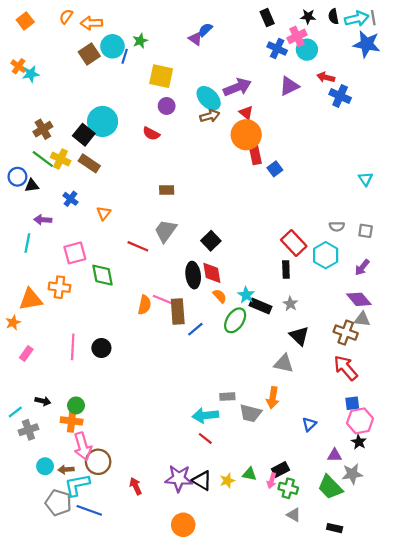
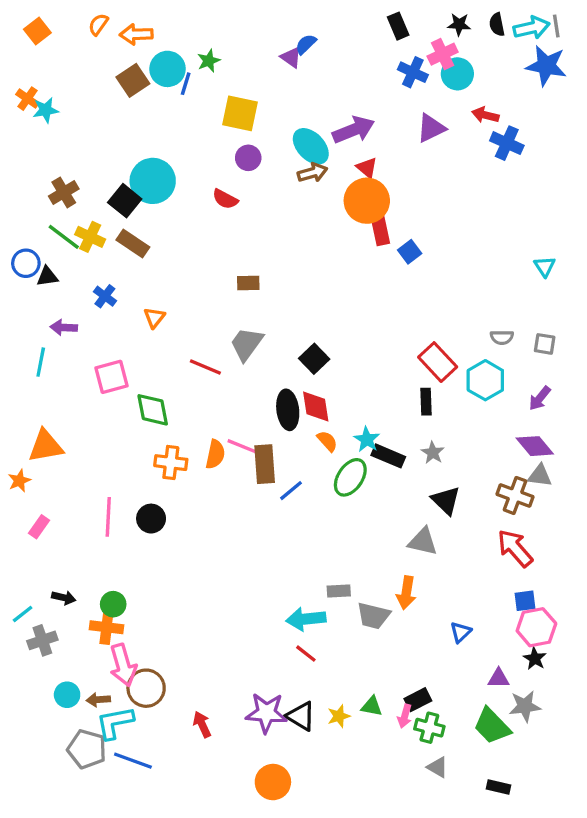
orange cross: (59, 287) -> (171, 463), moved

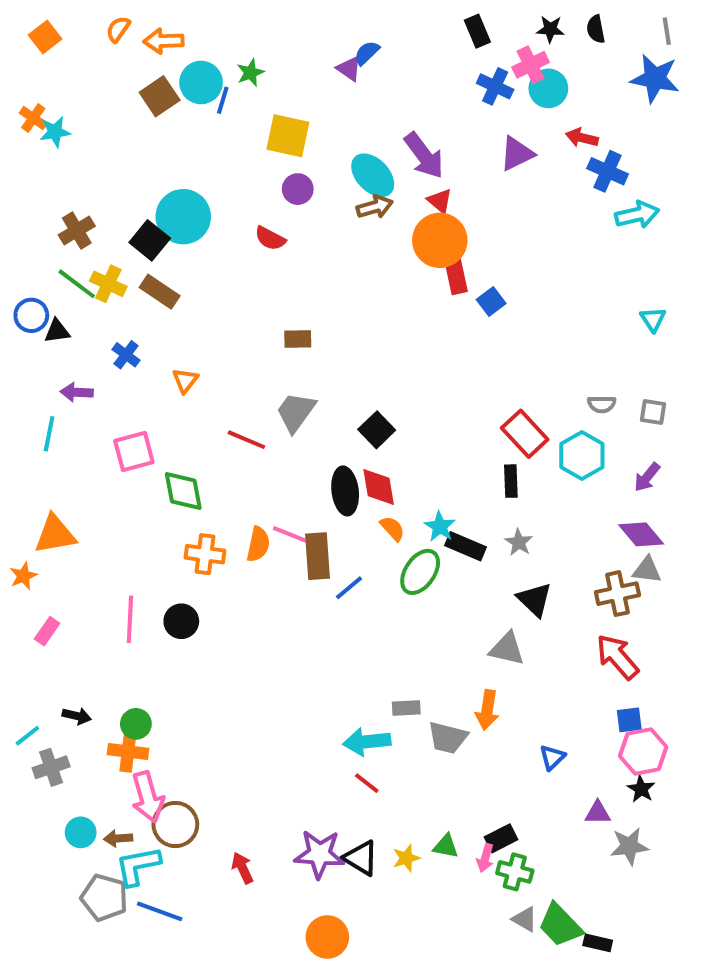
cyan arrow: (531, 28) -> (637, 215), moved
purple arrow: (354, 130) -> (424, 155), turned 75
brown cross: (515, 495) -> (617, 594), turned -32
green trapezoid: (492, 726) -> (560, 925), moved

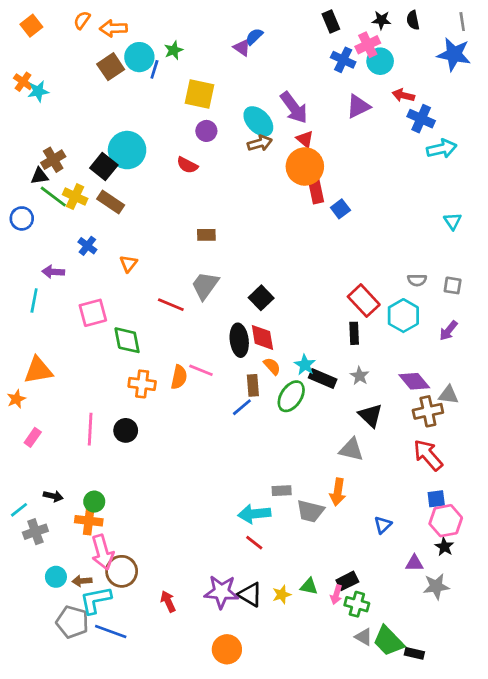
black triangle: (57, 331) -> (40, 176), moved
purple diamond: (641, 534) -> (414, 381), moved
brown rectangle: (317, 556) -> (253, 385), moved, size x0.7

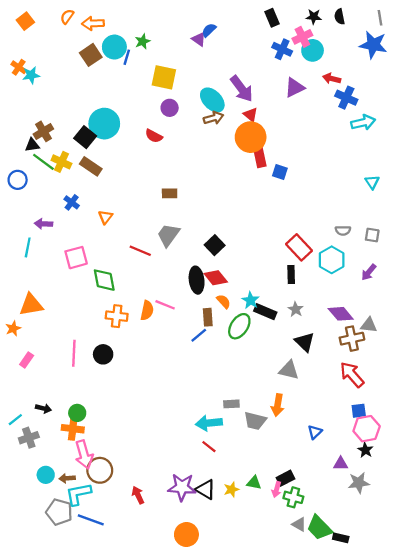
blue square: (340, 209) -> (280, 172), turned -35
red diamond: (262, 337) -> (216, 278), turned -30

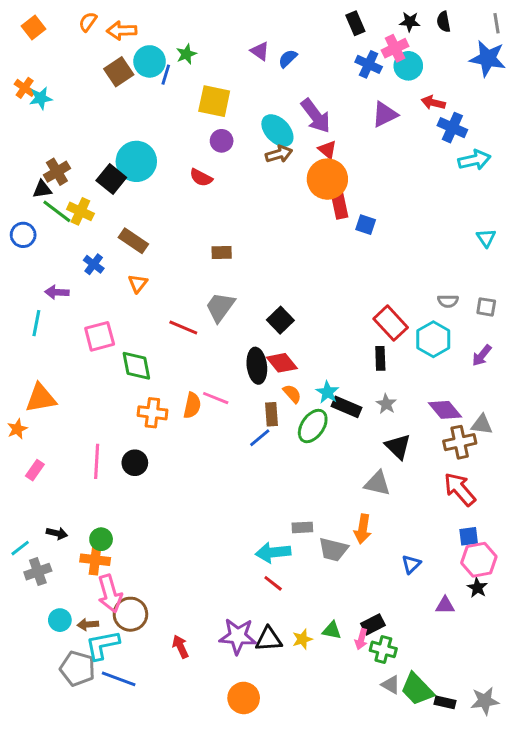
blue semicircle: (209, 30) -> (288, 58), moved
brown rectangle: (91, 166) -> (133, 241), moved
gray star: (359, 483) -> (485, 701), moved
black triangle: (206, 489) -> (269, 639), turned -35

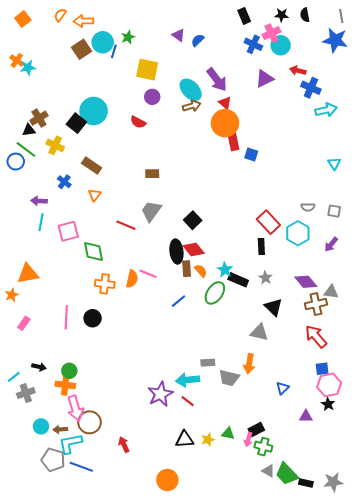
green line: (57, 211) -> (26, 149), moved
cyan line: (36, 323) -> (41, 222), moved
brown rectangle: (272, 414) -> (187, 269), moved
purple star: (238, 636) -> (160, 394), moved, turned -30

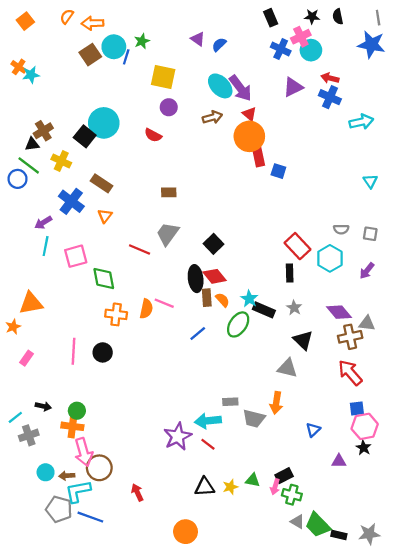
blue cross: (311, 88) -> (330, 97), moved
cyan ellipse: (191, 90) -> (220, 86), moved
blue cross: (64, 182) -> (71, 201), size x1.6
purple arrow: (39, 201) -> (43, 223), turned -35

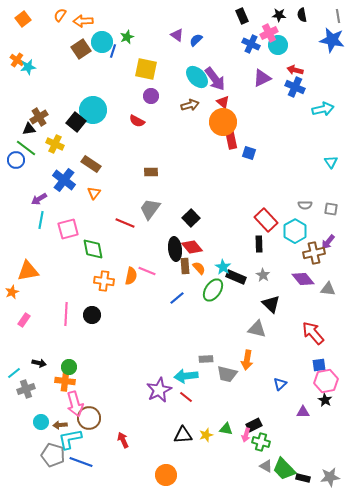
brown cross: (350, 337) -> (314, 253), moved

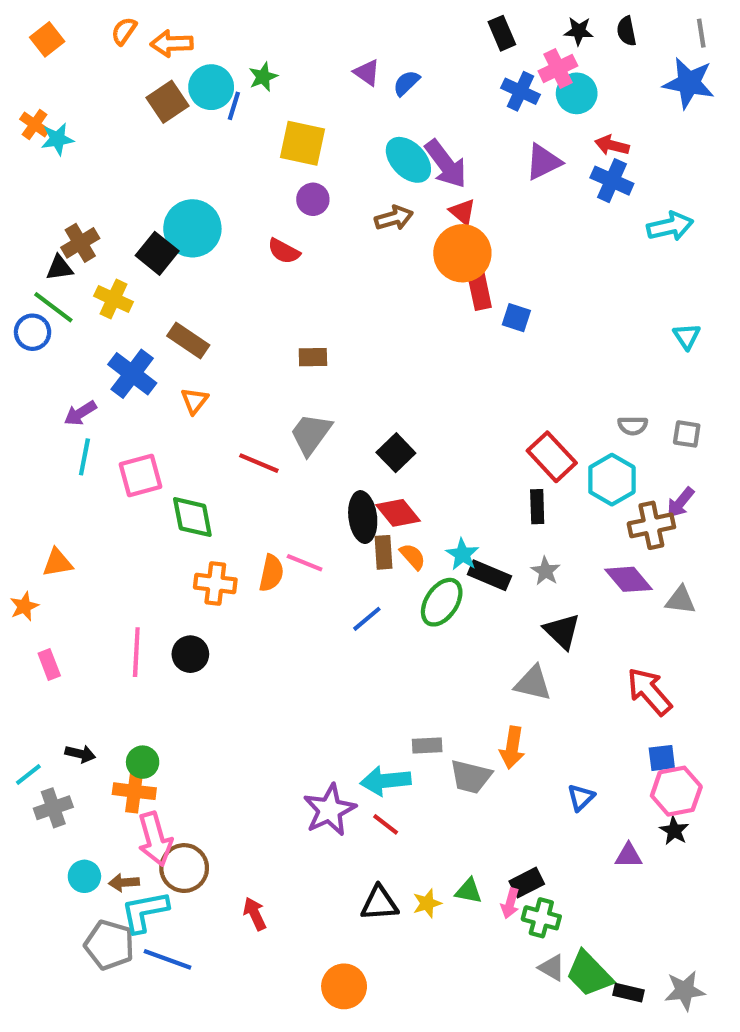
orange triangle: (28, 271) -> (57, 563), size x0.7
pink rectangle: (24, 320) -> (49, 664), turned -56

